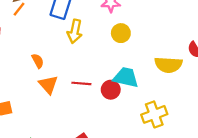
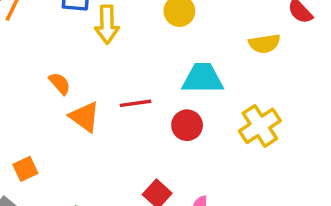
yellow semicircle: (168, 65) -> (264, 44), size x0.7
red circle: (111, 90) -> (187, 125), moved

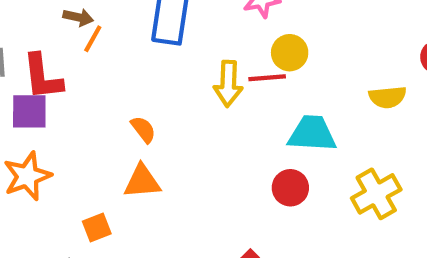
yellow arrow: (107, 24) -> (228, 84), moved
red line: (136, 103) -> (267, 78), moved
orange triangle: (85, 117) -> (142, 181), moved, turned -44

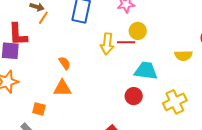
orange square: (97, 228) -> (39, 109), turned 32

